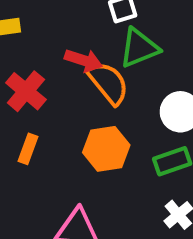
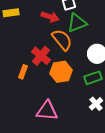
red arrow: (84, 60) -> (50, 17), moved
red cross: (26, 91) -> (41, 56), moved

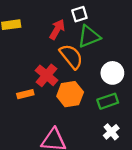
red arrow: (50, 17) -> (57, 29), turned -78
orange rectangle: (23, 72) -> (25, 94), turned 56

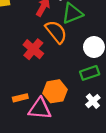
orange rectangle: (25, 94) -> (20, 98), moved
orange hexagon: (70, 94) -> (55, 91), moved

